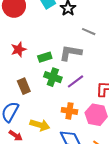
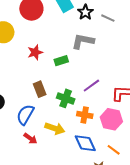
gray line: (89, 32) -> (108, 18), moved
gray L-shape: (70, 53) -> (83, 41), moved
green cross: (53, 77) -> (66, 98), moved

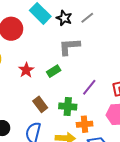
gray line: (108, 18) -> (87, 18), turned -48
orange cross: (85, 115) -> (85, 124), moved

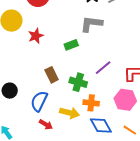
red star: (26, 70) -> (36, 36), moved

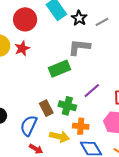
red star: (36, 36) -> (22, 48), moved
green rectangle: (71, 45) -> (60, 69), size x1.5
brown rectangle: (52, 75) -> (46, 108), moved

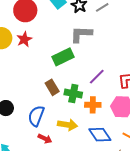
brown rectangle: (46, 108) -> (52, 87), moved
orange cross: (81, 126) -> (93, 105), moved

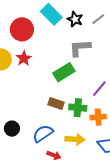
brown rectangle: (52, 87) -> (56, 104), turned -35
blue semicircle: (36, 116) -> (43, 134), turned 40

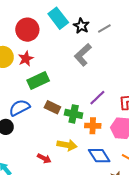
gray L-shape: (80, 48) -> (83, 55), turned -45
green rectangle: (64, 72) -> (38, 80), moved
blue semicircle: (43, 134) -> (19, 108), moved

